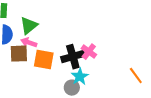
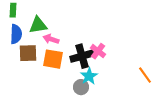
green triangle: (29, 26) -> (38, 25), turned 30
pink arrow: (29, 43) -> (51, 39), moved

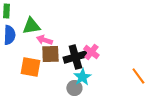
brown square: (28, 53) -> (50, 54), moved
orange square: (53, 59) -> (30, 67), moved

